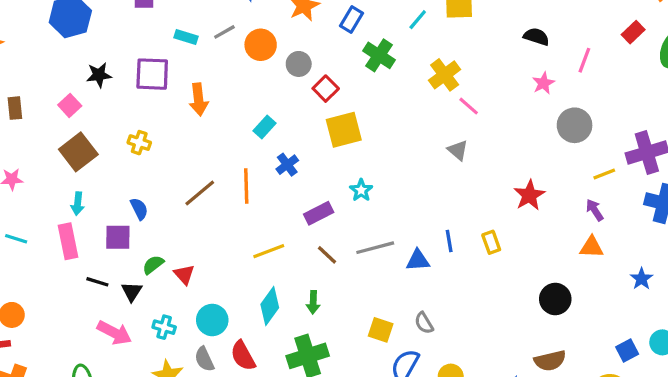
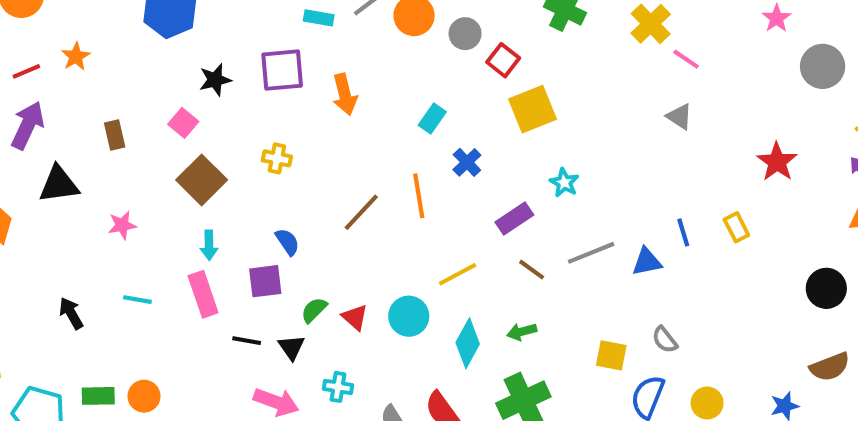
green arrow: (313, 302) -> (522, 332), turned 80
cyan circle: (212, 320) -> (409, 316), moved

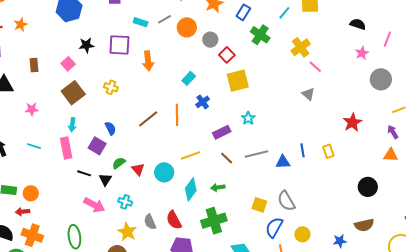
purple square: (265, 281) -> (97, 146), turned 30
gray semicircle: (665, 340) -> (286, 201), size x1.5

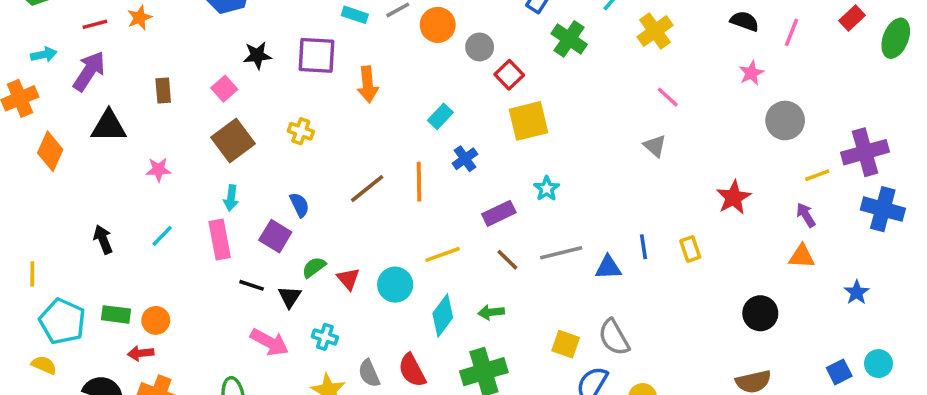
pink line: (387, 39) -> (791, 32), moved
yellow cross: (301, 47) -> (655, 31), moved
cyan line: (34, 146) -> (162, 236), turned -64

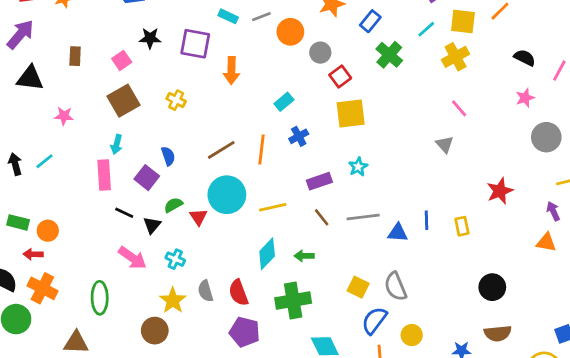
cyan line: (162, 236) -> (45, 161), moved
cyan circle: (395, 285) -> (227, 195), moved, size x1.4
black circle: (760, 313) -> (492, 287), moved

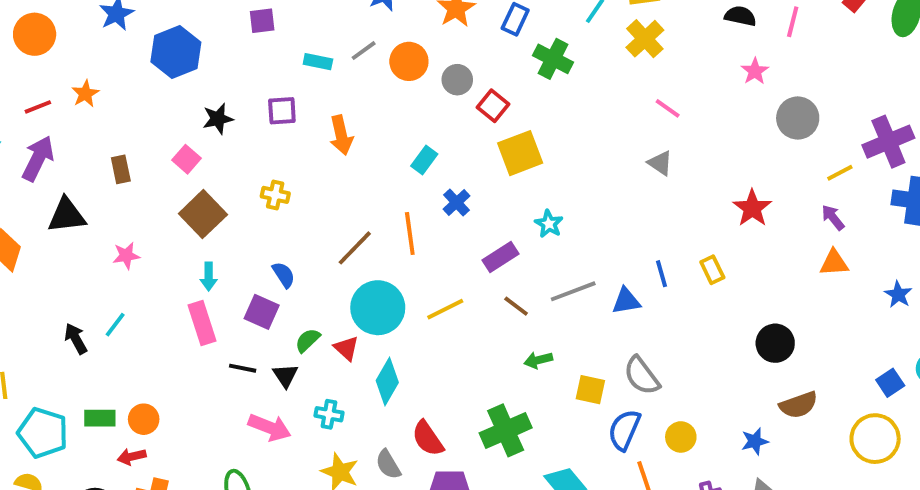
purple square: (195, 44) -> (282, 111), size x0.7
cyan diamond: (267, 254) -> (387, 381), moved
green arrow: (304, 256) -> (538, 360), moved
gray semicircle: (205, 291) -> (388, 464), moved

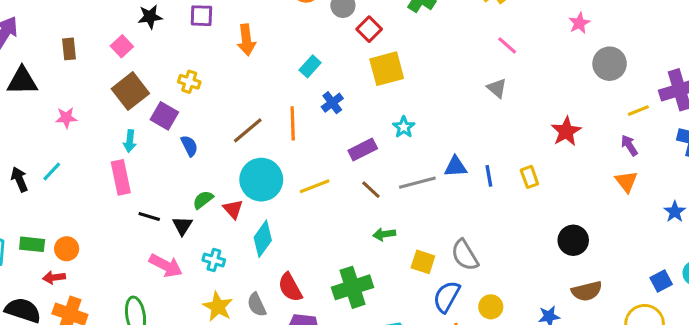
orange triangle: (834, 263) -> (626, 181), turned 50
blue triangle: (626, 301) -> (456, 167), moved
purple square: (262, 312) -> (164, 116), moved

